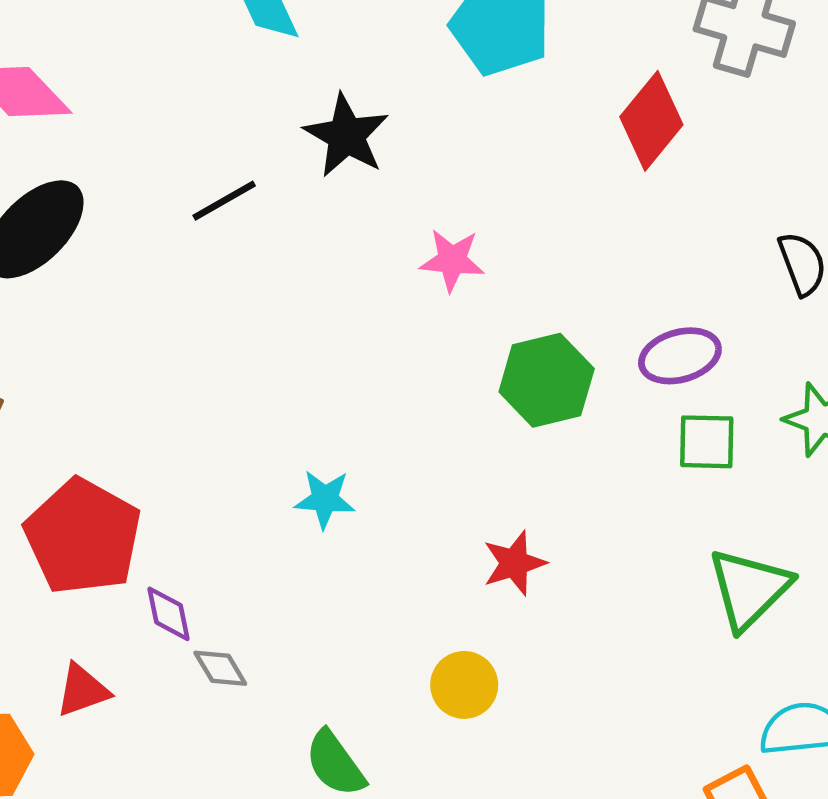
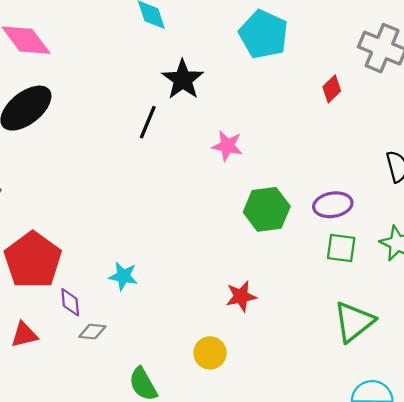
red diamond: (651, 121) -> (332, 89), size x0.6
black line: (224, 201) -> (148, 122), moved, turned -44
cyan star: (325, 499) -> (123, 276), moved
gray diamond: (220, 668) -> (92, 332), turned -60

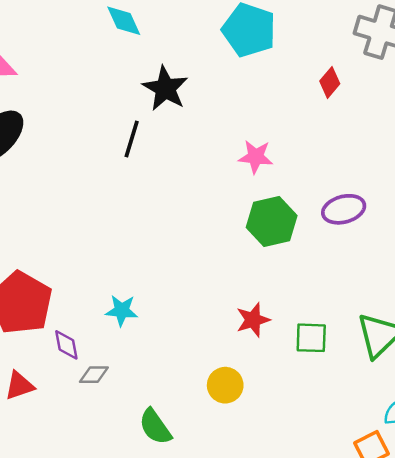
pink star: (227, 146) -> (256, 157), moved
green square: (341, 248) -> (311, 338), moved

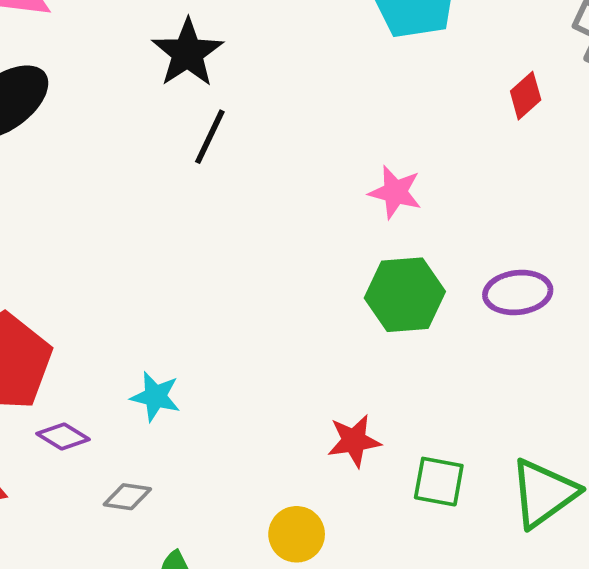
black star: (165, 88) -> (188, 53), moved
purple diamond: (66, 345) -> (63, 436), turned -56
gray diamond: (94, 375) -> (127, 497), moved

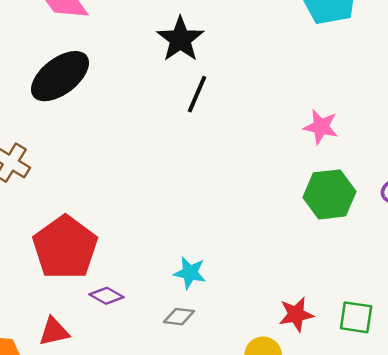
cyan star: (155, 397) -> (190, 273), moved
red star: (354, 441) -> (296, 314), moved
gray diamond: (127, 497) -> (179, 317), moved

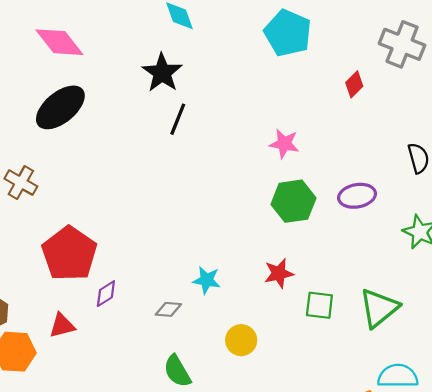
cyan star: (190, 273) -> (207, 280), moved
purple diamond: (106, 296) -> (106, 294), turned -60
red star: (296, 314) -> (279, 273), moved

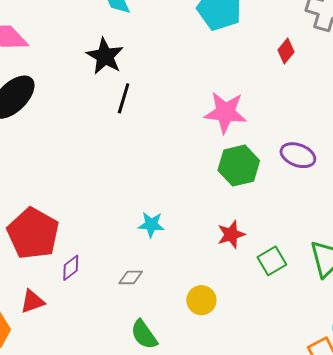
pink star: (284, 144) -> (225, 112), size x1.5
purple ellipse: (357, 196) -> (298, 155), turned 36
cyan star: (207, 280) -> (151, 225), moved
green square: (319, 305) -> (272, 261), turned -32

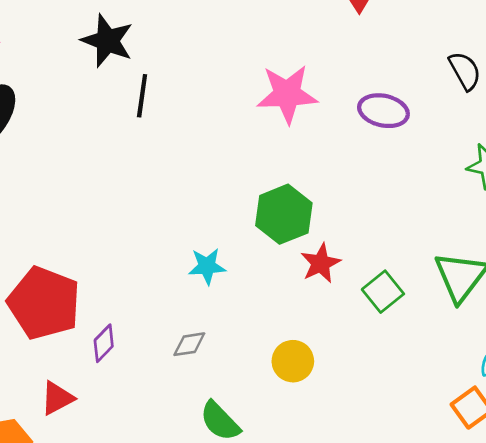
purple ellipse: (298, 155) -> (383, 111), moved
green hexagon: (239, 166) -> (284, 214), moved

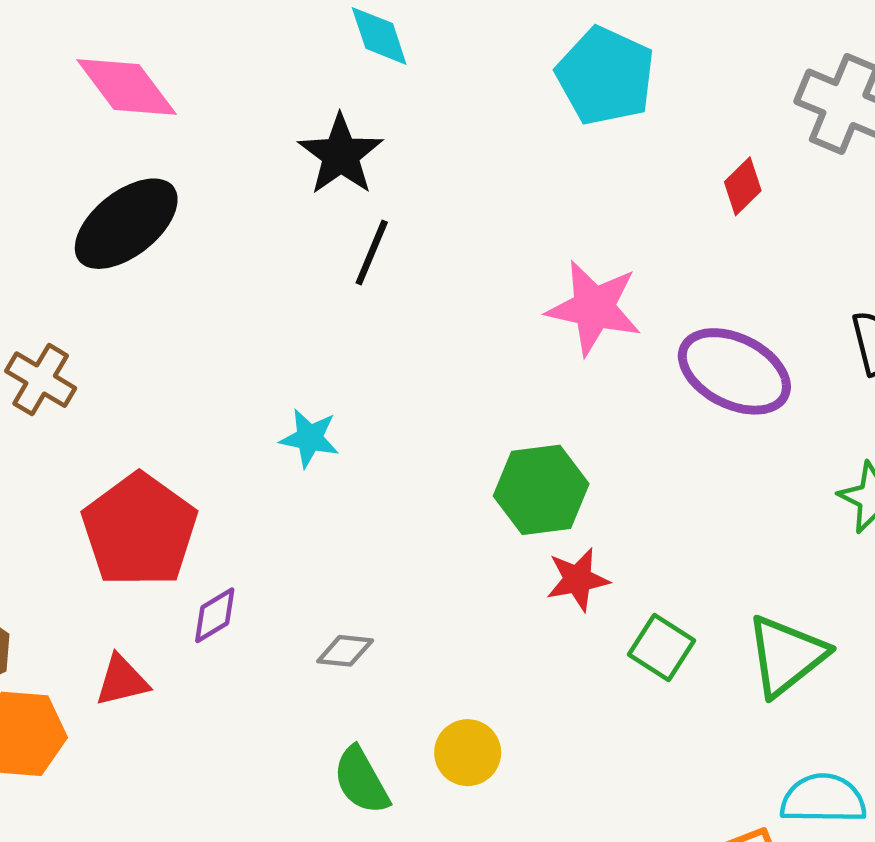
purple ellipse: (383, 111) -> (734, 371), size x1.4
cyan star: (207, 266) -> (310, 438), moved
green square: (383, 292) -> (662, 648), turned -33
yellow circle: (293, 361) -> (468, 753), moved

